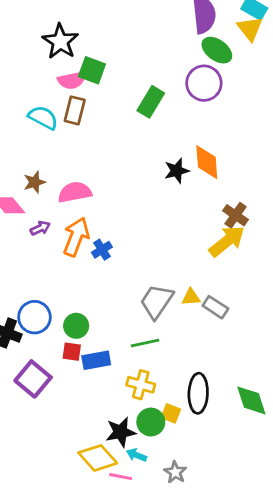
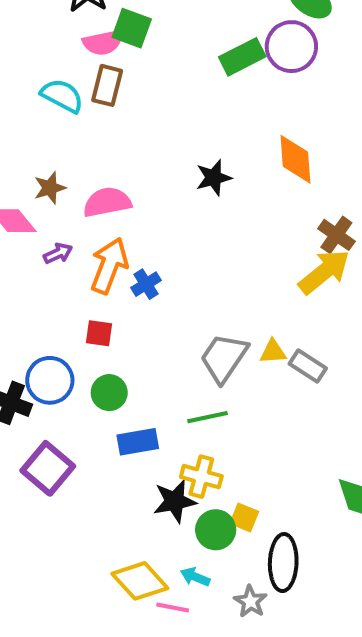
green rectangle: (151, 102) -> (242, 57), moved, turned 32
black star: (177, 171) -> (214, 178), moved
red square: (72, 352) -> (99, 333), moved
black ellipse: (198, 393) -> (283, 563), moved
black star: (121, 432) -> (175, 501), moved

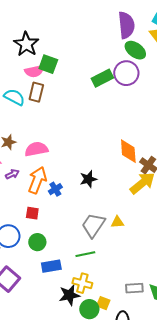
orange diamond: (295, 159) -> (128, 151), moved
black star: (214, 178) -> (88, 179), moved
gray rectangle: (308, 366) -> (134, 288), moved, turned -36

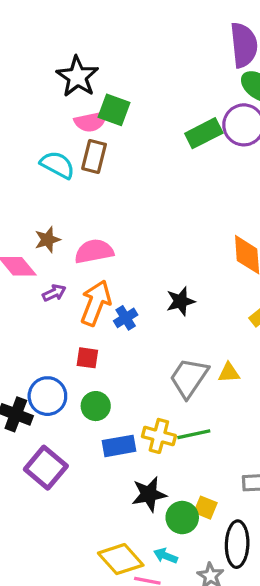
green line: (85, 254) -> (194, 434), moved
yellow cross: (82, 283) -> (159, 436), moved

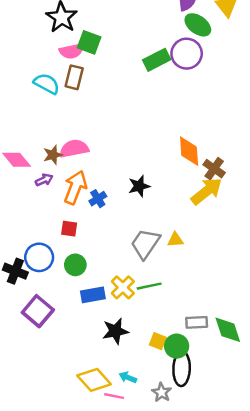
brown star: (47, 240) -> (53, 155), moved
yellow cross: (159, 436) -> (123, 287), turned 30
green circle: (182, 518) -> (177, 346), moved

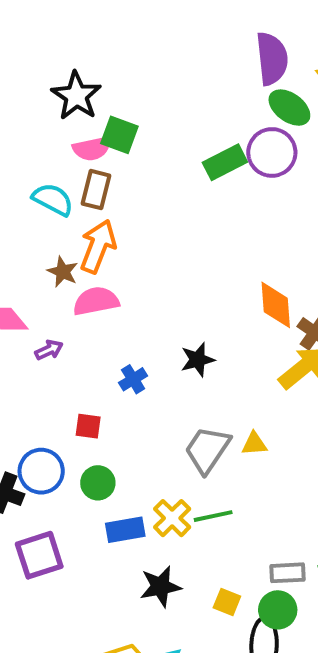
brown star: (53, 155) -> (63, 272), moved, turned -30
orange arrow: (75, 187) -> (98, 246), moved
purple square: (38, 311) -> (39, 555), turned 32
green circle: (177, 346) -> (278, 610), moved

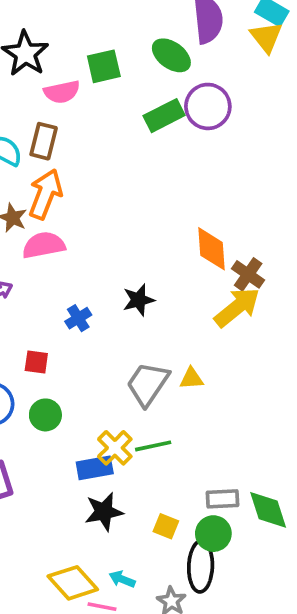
green ellipse: (289, 108) -> (171, 55), moved
green square: (119, 135) -> (104, 66), moved, turned -33
pink semicircle: (92, 149) -> (62, 92), moved
blue rectangle: (125, 530) -> (95, 468), moved

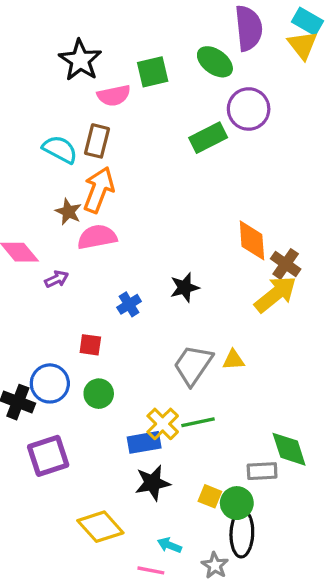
green rectangle: (164, 116) -> (208, 138), moved
green diamond: (268, 510) -> (289, 449), moved
green circle: (213, 534) -> (237, 503), moved
yellow diamond: (73, 583) -> (100, 527), moved

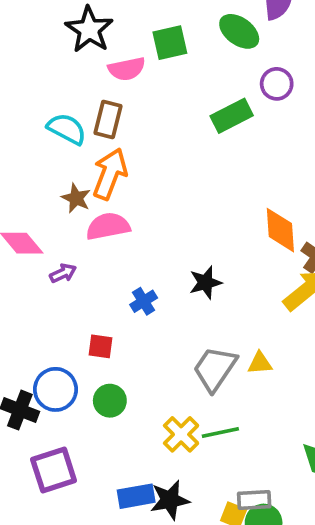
purple circle: (249, 109) -> (277, 84), size x0.7
blue rectangle: (144, 442) -> (136, 496), moved
gray rectangle: (262, 471) -> (254, 500), moved

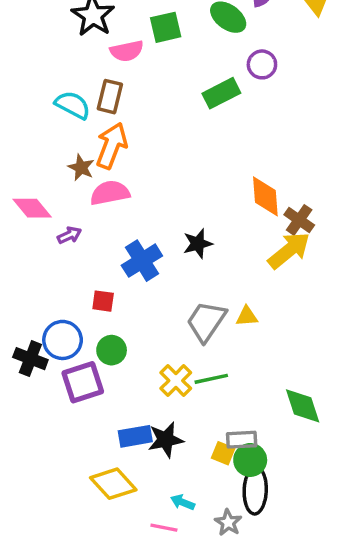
blue cross: (144, 301) -> (142, 261), size x1.6
purple square: (54, 470) -> (83, 382), moved

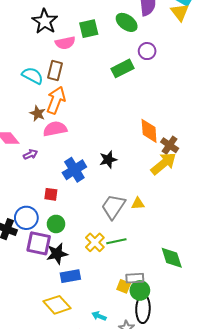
purple square: (83, 382) -> (39, 243), turned 30
black star: (166, 440) -> (57, 254), moved

